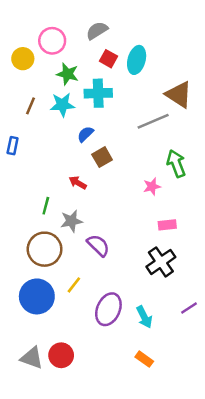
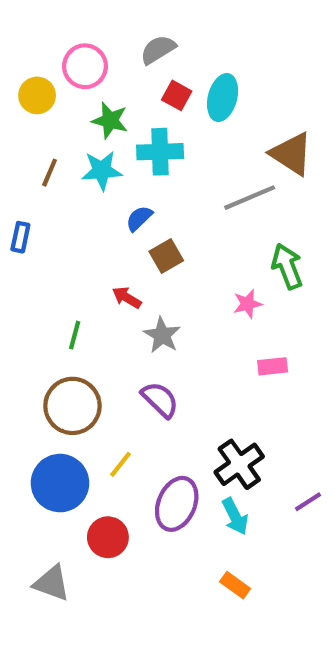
gray star: (71, 221) -> (162, 335), moved, turned -30
black cross: (161, 262) -> (239, 464), moved
red circle: (61, 355) -> (108, 537), moved

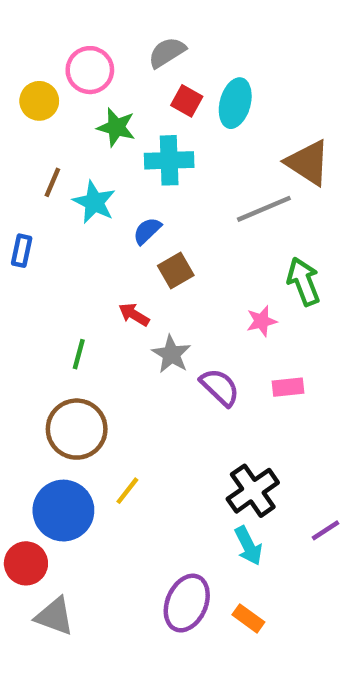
cyan star: (102, 170) -> (94, 202), moved, turned 30
purple semicircle: (160, 400) -> (220, 387), moved
purple ellipse: (177, 504) -> (187, 603), moved
red circle: (108, 537) -> (26, 563), moved

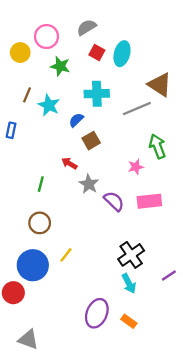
cyan cross: (169, 160) -> (97, 94), moved
pink rectangle: (288, 387) -> (149, 201), size x1.5
brown circle: (77, 429) -> (40, 223), size x0.7
gray triangle: (55, 616) -> (28, 340), moved

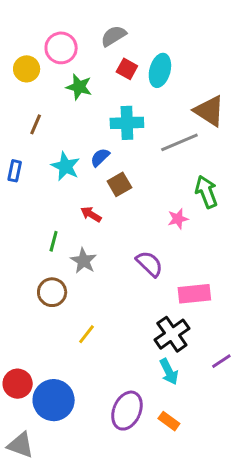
cyan star: (49, 105) -> (66, 166), moved
gray star: (89, 184) -> (84, 261), moved
pink rectangle: (149, 201) -> (194, 294), moved
blue circle: (33, 265) -> (54, 400), moved
gray triangle: (28, 340) -> (21, 445), moved

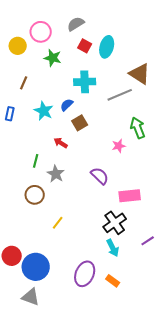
gray triangle: (21, 445) -> (31, 297), moved

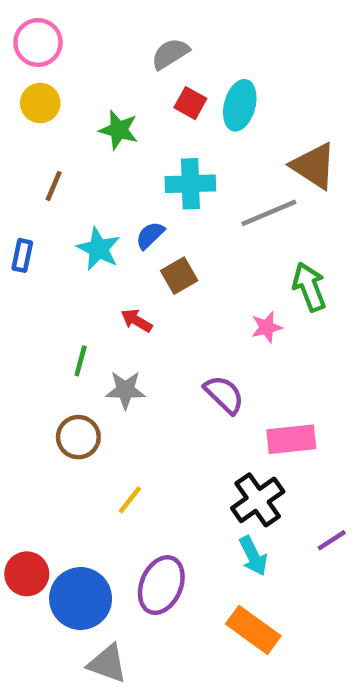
pink circle: (41, 32) -> (38, 42), moved
gray star: (56, 174) -> (125, 390), turned -30
purple ellipse: (85, 274) -> (161, 585), moved
orange rectangle: (113, 281) -> (253, 630), size x1.6
gray triangle: (31, 297) -> (107, 664), moved

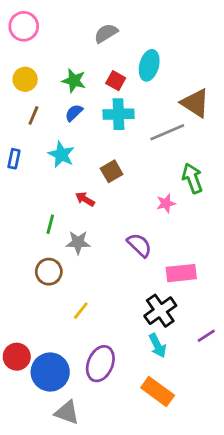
yellow circle: (40, 103) -> (25, 79), moved
red square: (190, 103) -> (116, 81), moved
blue semicircle: (150, 235) -> (74, 113), moved

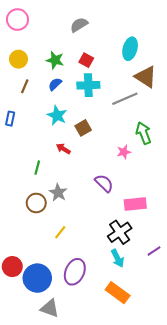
cyan ellipse: (149, 65) -> (130, 49), moved
cyan star: (61, 155) -> (57, 115), moved
gray star: (78, 242) -> (58, 193), moved, turned 30

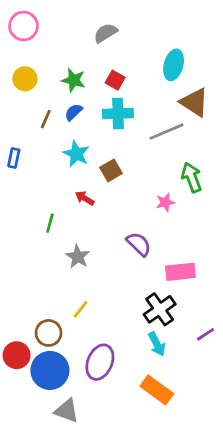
brown line: (25, 86) -> (46, 119), moved
brown circle: (36, 203) -> (49, 333), moved

